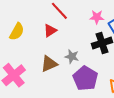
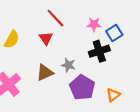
red triangle: (50, 31) -> (46, 38), turned -32

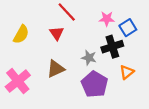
gray star: (68, 65) -> (89, 58), moved
orange triangle: (113, 95) -> (127, 72), moved

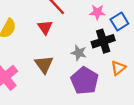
brown triangle: (56, 69) -> (44, 64), turned -42

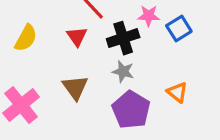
black cross: (103, 41) -> (123, 38), moved
orange triangle: (118, 68) -> (177, 92), turned -42

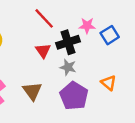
red triangle: (77, 36) -> (43, 51), moved
brown triangle: (75, 87) -> (32, 91), moved

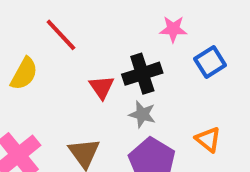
red line: (44, 18) -> (61, 35), moved
pink star: (87, 26) -> (173, 29), moved

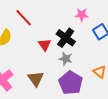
black cross: (142, 74) -> (66, 38), turned -36

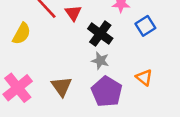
red triangle: (45, 45) -> (73, 13), moved

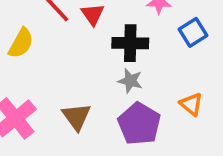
black cross: (100, 34) -> (130, 43), turned -35

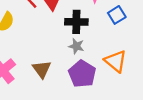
orange triangle: (191, 104) -> (116, 61), size x1.5

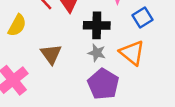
orange triangle: (116, 61) -> (132, 53), moved
brown triangle: (42, 69) -> (51, 54), moved

